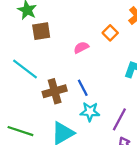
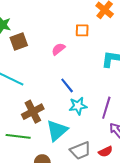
orange square: (110, 33) -> (82, 30), turned -32
brown cross: (55, 91) -> (33, 112), moved

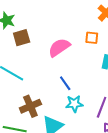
orange square: (82, 30) -> (92, 38), moved
pink semicircle: (58, 49) -> (59, 48), size x1.6

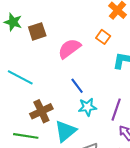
brown square: (22, 38) -> (37, 31), moved
orange square: (92, 38) -> (103, 37), turned 32

